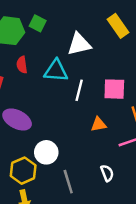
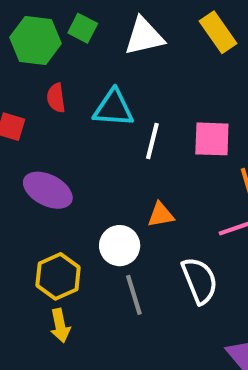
white triangle: (79, 44) -> (144, 36), moved
orange triangle: (99, 124) -> (161, 215), moved
white circle: (46, 152) -> (120, 246), moved
white semicircle: (107, 173) -> (200, 280), size x1.6

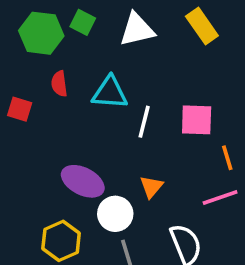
purple ellipse: (48, 190) -> (83, 181), moved
orange triangle: (161, 215) -> (151, 187), turned -40

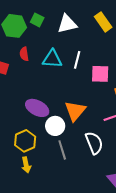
white line: (144, 122) -> (77, 60), moved
orange triangle: (151, 187) -> (75, 111), size x1.6

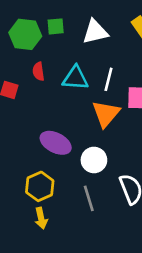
green square: (37, 20) -> (56, 26), turned -32
orange triangle: (75, 111) -> (106, 114), moved
white circle: (55, 126) -> (94, 160), moved

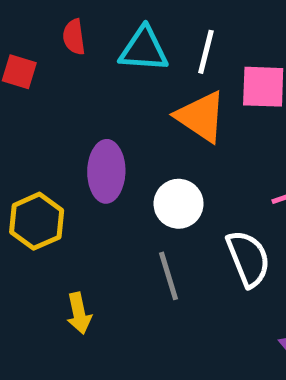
orange triangle: (106, 114) -> (201, 117), turned -36
purple ellipse: (56, 143) -> (106, 171), turned 64
yellow hexagon: (40, 186) -> (37, 221), moved

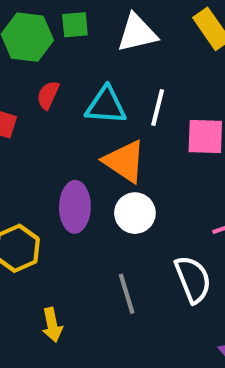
red semicircle: (74, 37) -> (48, 95), turned 32
orange triangle: (201, 117) -> (125, 161), moved
white circle: (179, 204) -> (135, 213), moved

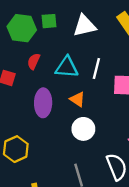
orange triangle: (125, 161) -> (77, 99), size x0.6
purple ellipse: (75, 207) -> (43, 103), moved

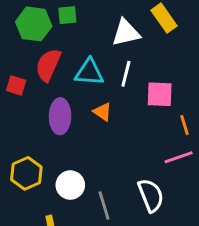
white triangle: (85, 26) -> (126, 33), moved
red semicircle: (34, 61) -> (48, 65), size x1.6
white circle: (83, 129) -> (70, 185), moved

